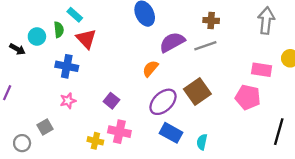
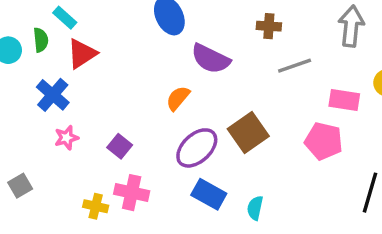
red triangle: (86, 39) -> (82, 54), turned 40
purple semicircle: (172, 42) -> (211, 59), turned -125
gray line: (205, 46) -> (295, 66), moved
blue cross: (67, 66) -> (53, 95), turned 30
pink star: (68, 101) -> (66, 138), moved

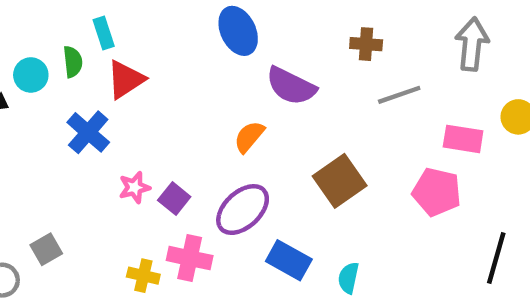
cyan rectangle: (65, 18) -> (104, 33), turned 30
pink star: (66, 138) -> (134, 187), moved
purple ellipse: (197, 148) -> (243, 210), moved

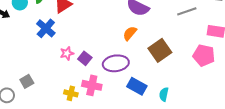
orange semicircle: (249, 137) -> (130, 33), moved
purple ellipse: (243, 210) -> (116, 63), turned 35

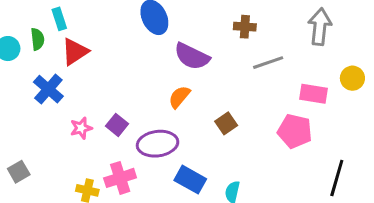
brown square: (160, 50) -> (226, 123), size x0.6
purple square: (85, 58) -> (117, 125), moved
pink cross: (92, 85) -> (120, 178), turned -30

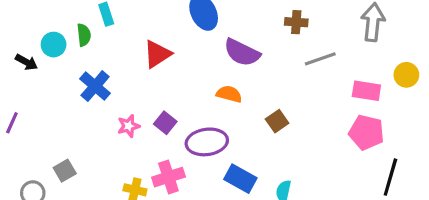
red triangle: (75, 52) -> (157, 54), moved
orange semicircle: (179, 97) -> (229, 94), turned 65
pink pentagon: (295, 131) -> (366, 132), moved

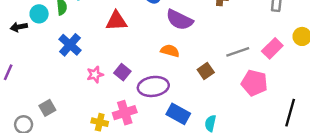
red triangle: (157, 54) -> (116, 21), turned 30
gray line: (320, 59) -> (238, 52), moved
black arrow: (26, 62) -> (19, 27), turned 140
pink rectangle: (366, 91) -> (272, 48), turned -54
pink pentagon: (366, 132) -> (254, 83), moved

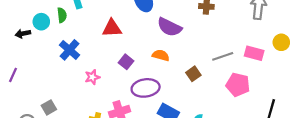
pink rectangle: (272, 48) -> (254, 53), turned 60
purple square: (122, 72) -> (126, 62), moved

